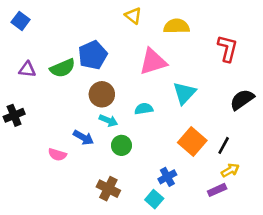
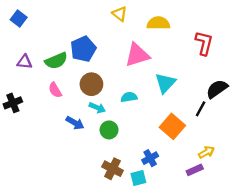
black line: (224, 145) -> (201, 109), moved
pink semicircle: (57, 155) -> (55, 90), moved, turned 42
brown cross: (108, 189) -> (113, 169), moved
cyan square: (154, 199) -> (138, 178), turned 35

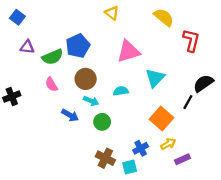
yellow semicircle: (158, 23) -> (164, 17), moved, turned 40
purple triangle: (25, 62) -> (27, 47), moved
yellow arrow: (206, 152) -> (168, 144), moved

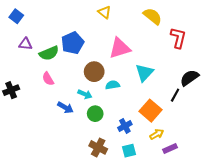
brown circle: (86, 79) -> (94, 72), moved
blue cross: (141, 148) -> (125, 126), moved
cyan square: (130, 167) -> (129, 151), moved

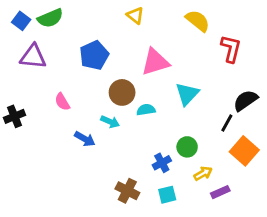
purple triangle: (25, 44) -> (33, 57), size x1.5
green semicircle: (49, 53) -> (50, 18), moved
orange square: (151, 111) -> (244, 151), moved
green circle: (95, 114) -> (187, 147), moved

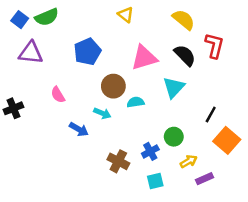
black semicircle: (245, 100) -> (185, 55), moved, turned 80
brown cross: (127, 191) -> (118, 161), moved

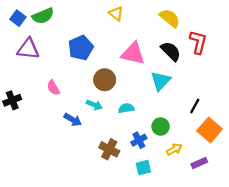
pink triangle: (144, 58) -> (133, 53), turned 30
cyan semicircle: (136, 102) -> (126, 108), moved
purple rectangle: (205, 179) -> (199, 163), moved

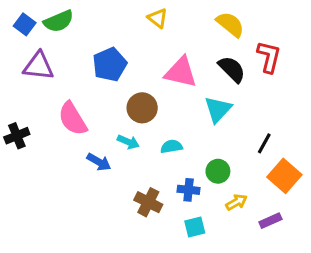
pink semicircle: (53, 88) -> (73, 119), size x1.6
blue cross: (139, 140) -> (189, 190), turned 35

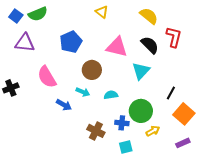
green circle: (218, 171) -> (141, 111), size x1.5
purple rectangle: (270, 221) -> (183, 143), moved

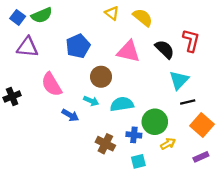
yellow semicircle: (149, 16) -> (143, 17), moved
cyan triangle: (141, 71) -> (179, 80), moved
black line: (171, 93) -> (188, 102), turned 48
cyan semicircle: (111, 95) -> (122, 104), size x1.5

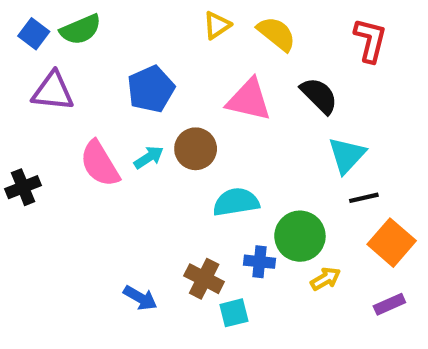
yellow triangle: (112, 13) -> (217, 25), turned 48
red L-shape: (191, 41) -> (370, 40), moved
cyan arrow: (91, 101) -> (149, 157), moved, turned -56
blue arrow: (70, 115) -> (140, 298), moved
cyan square: (138, 161) -> (234, 313), moved

